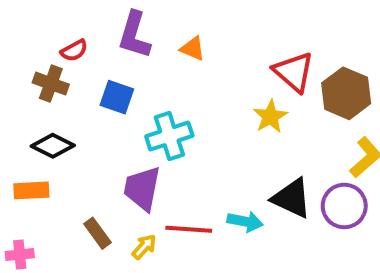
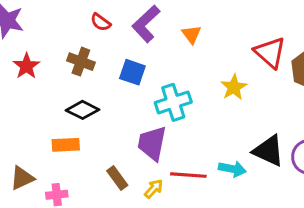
purple L-shape: (134, 35) -> (146, 24), turned 30
orange triangle: (193, 49) -> (191, 34), turned 30
red semicircle: (74, 51) -> (101, 22), moved, turned 65
yellow star: (270, 117) -> (234, 87), moved

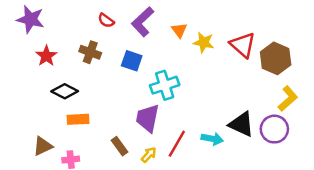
yellow star: (234, 87) -> (204, 42), moved, turned -30
black diamond: (82, 110) -> (65, 91), moved
red line: (188, 175) -> (177, 144), turned -64

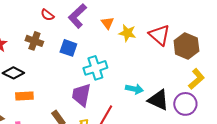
cyan arrow: (212, 139) -> (134, 89), moved

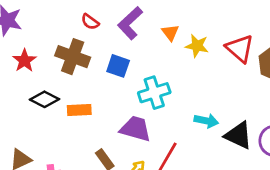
brown cross: (34, 41) -> (73, 57), size x1.4
purple trapezoid: (81, 95) -> (135, 129), turned 95
orange rectangle: (24, 96) -> (79, 110), moved

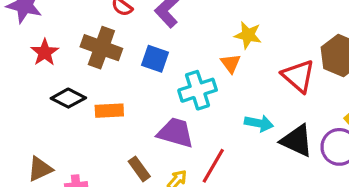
orange triangle: (170, 32) -> (231, 63), moved
red triangle: (240, 49) -> (298, 76), moved

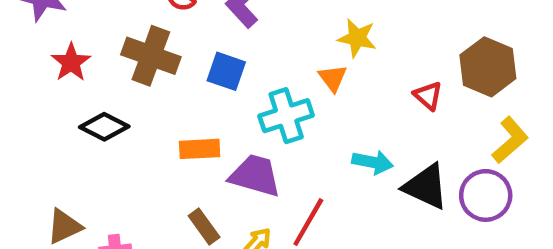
red triangle: (298, 76) -> (428, 96), size x0.6
orange rectangle: (109, 111) -> (200, 149), moved

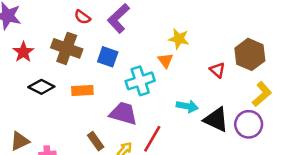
orange rectangle: (200, 149) -> (82, 91), moved

